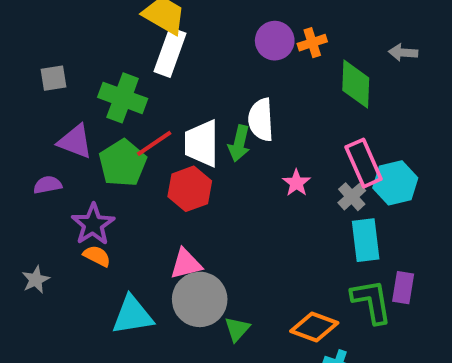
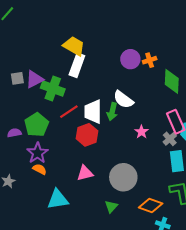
white semicircle: (261, 120) -> (123, 100), turned -50
purple triangle: (75, 141) -> (35, 79), moved, turned -48
green pentagon: (123, 163) -> (37, 125), moved
gray circle: (200, 299) -> (123, 177), moved

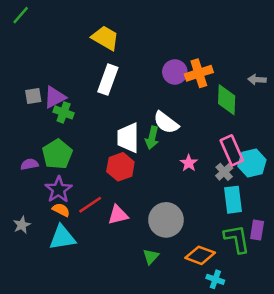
yellow trapezoid: (74, 46) -> (105, 38), moved
orange cross: (150, 60) -> (199, 73), size x1.5
green cross: (53, 88) -> (64, 112), moved, size x0.7
red line: (69, 112) -> (90, 205), moved
cyan triangle: (58, 199) -> (62, 238), moved

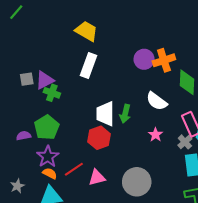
white semicircle: (166, 123) -> (157, 101), moved

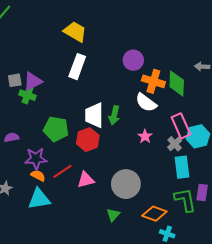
orange cross: (164, 60) -> (153, 81), moved, turned 35
green cross: (52, 93) -> (27, 95), moved
green pentagon: (47, 127) -> (56, 129), moved, turned -30
purple star: (48, 157) -> (36, 159), turned 30

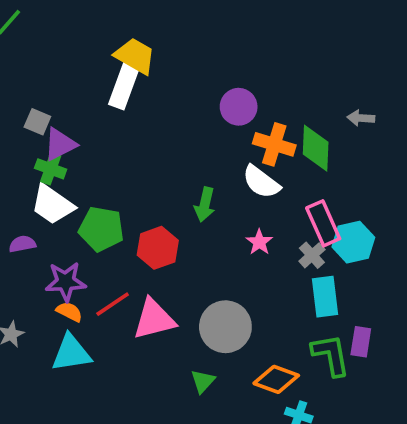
white rectangle: (77, 67) -> (124, 86), moved
gray square: (15, 80) -> (37, 122), moved, turned 32
white trapezoid: (94, 115) -> (52, 205), moved, turned -55
pink triangle: (86, 180) -> (154, 319), size x1.4

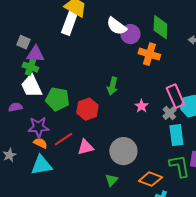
purple triangle: (60, 144) -> (35, 54), turned 30
green diamond: (316, 148) -> (160, 27), moved
white semicircle: (261, 182) -> (116, 26), moved
white trapezoid: (52, 205) -> (31, 86), turned 30
pink triangle: (154, 319) -> (85, 147), size x0.7

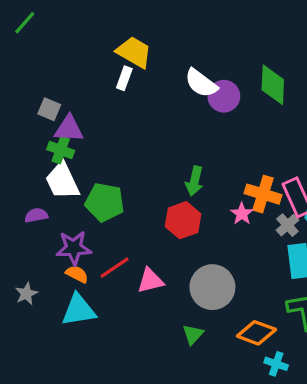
white rectangle: (69, 23) -> (124, 78), size x0.6
orange cross: (149, 54) -> (263, 194), moved
red hexagon: (87, 109) -> (183, 220), moved

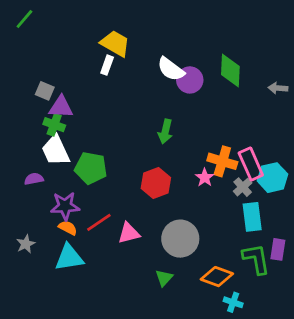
green arrow: (194, 181) -> (165, 131), moved

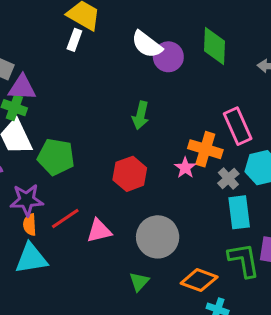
pink rectangle: (251, 164) -> (238, 126), moved
orange semicircle: (68, 228) -> (30, 225), turned -120

